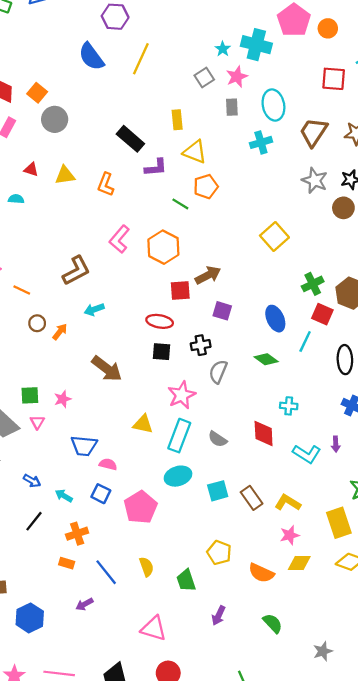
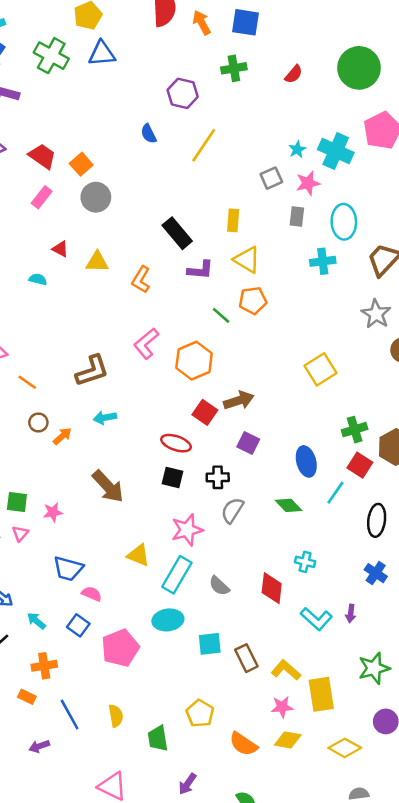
blue semicircle: (91, 57) -> (149, 134), size x0.6
red square: (180, 291) -> (205, 412), turned 30
yellow rectangle: (339, 523) -> (321, 694), moved

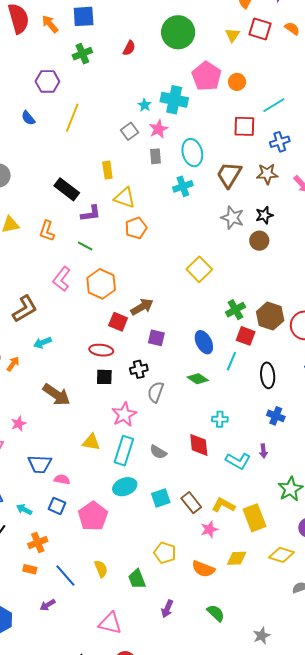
green line: (221, 315) -> (85, 246), moved
pink star: (282, 707) -> (209, 529), moved

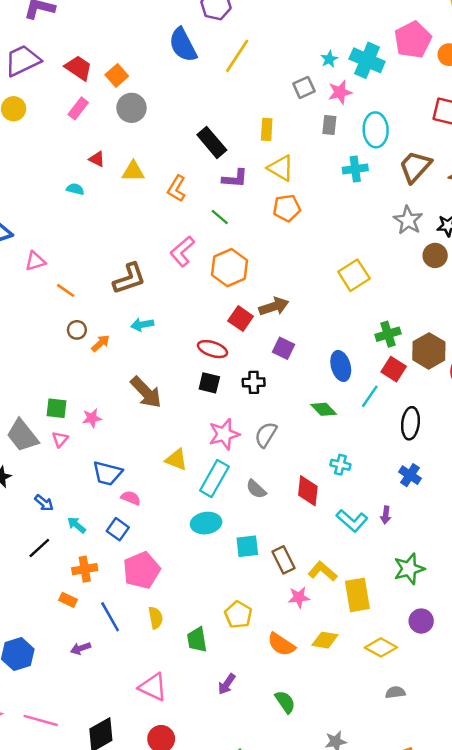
blue semicircle: (28, 118) -> (183, 45), size x1.8
gray semicircle: (156, 392) -> (266, 435), moved
pink pentagon: (93, 516) -> (142, 570), moved

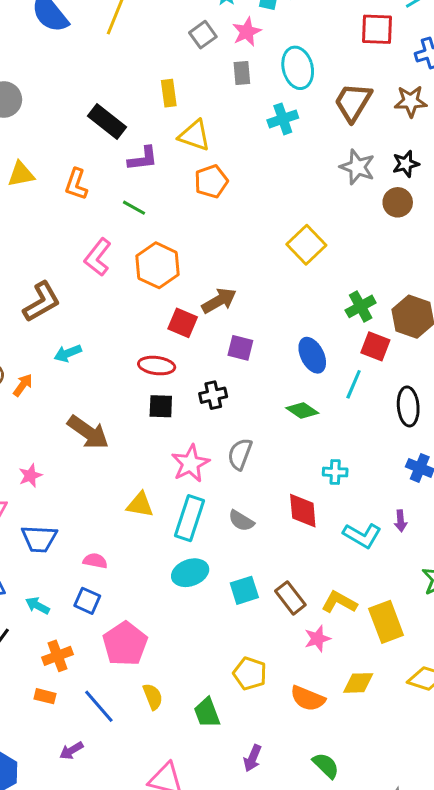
blue trapezoid: (107, 473) -> (39, 539), moved

